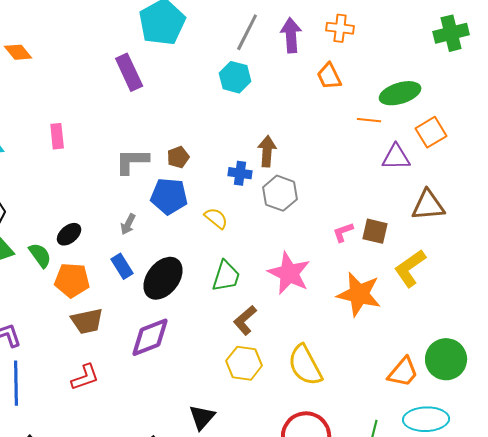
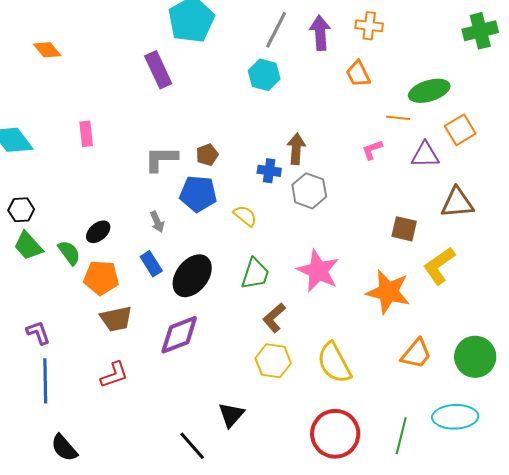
gray arrow: (128, 224) -> (157, 222), turned -50
pink L-shape: (343, 232) -> (372, 150), moved
orange trapezoid: (403, 372) -> (416, 354), moved

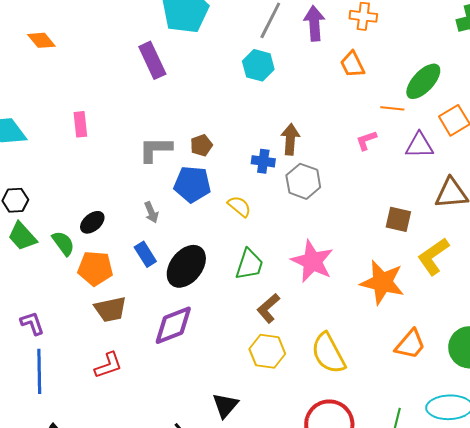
green ellipse: (429, 91) -> (423, 81), turned -30

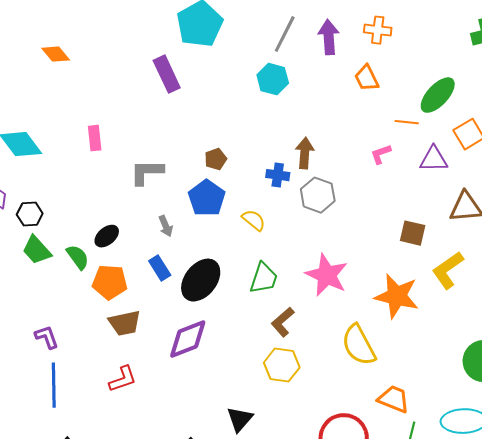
gray L-shape: (155, 149) -> (147, 172), moved
blue pentagon: (192, 184) -> (207, 198), turned 30
orange trapezoid: (410, 344) -> (394, 399), moved, turned -108
yellow semicircle: (328, 353) -> (359, 345), moved

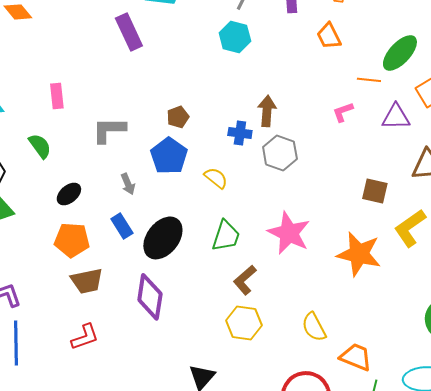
green semicircle: (78, 257) -> (40, 146), moved
purple diamond: (188, 339) -> (150, 297), turned -60
yellow semicircle: (359, 345) -> (314, 327), moved, size x0.7

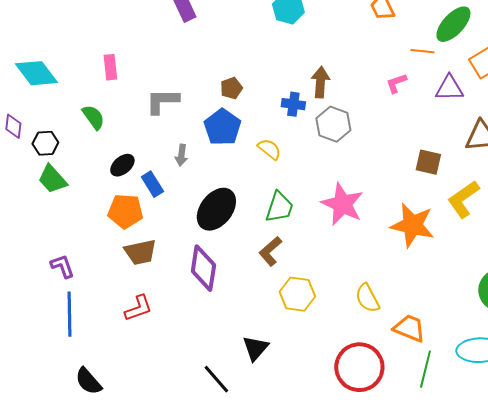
gray arrow: (128, 184) -> (181, 155), turned 30
blue rectangle: (122, 226) -> (152, 184), moved
brown L-shape: (245, 280) -> (270, 251), moved

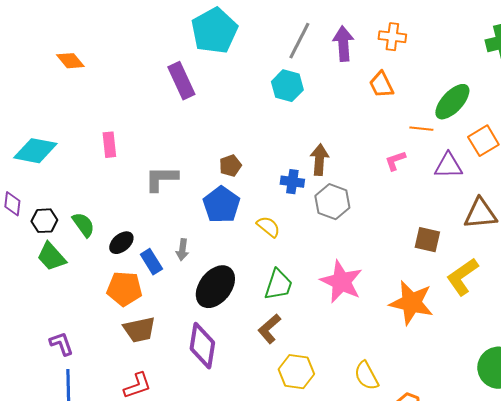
cyan diamond: (36, 73) -> (35, 151), turned -42
green semicircle: (93, 117) -> (83, 225), moved
gray arrow: (181, 155) -> (182, 250), moved

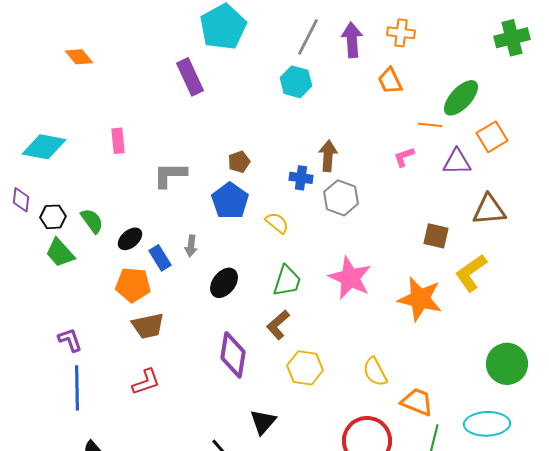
black ellipse: (215, 287) -> (224, 283), size x0.7
purple diamond: (202, 346) -> (233, 355), moved

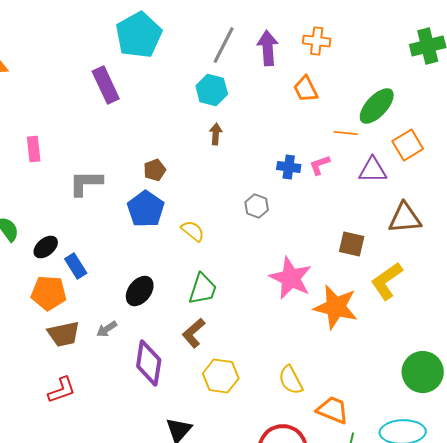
brown arrow: (328, 156) -> (216, 134), moved, size x0.7
blue cross: (301, 178) -> (289, 167), moved
gray hexagon: (341, 198) -> (257, 206), size x0.7
gray arrow: (191, 246) -> (107, 329), moved, turned 50
pink star: (350, 278) -> (291, 278), moved

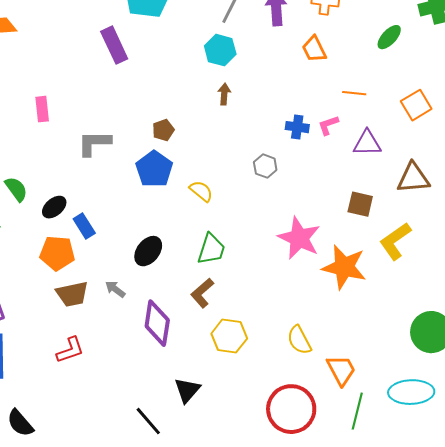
green ellipse: (377, 106) -> (389, 37), moved, size x0.7
purple triangle: (373, 170) -> (367, 143), moved
gray arrow: (107, 329) -> (115, 289), turned 70
orange trapezoid: (333, 410) -> (341, 370), turned 40

